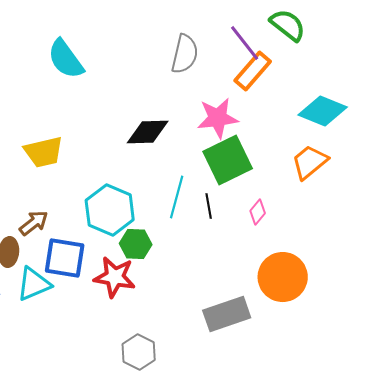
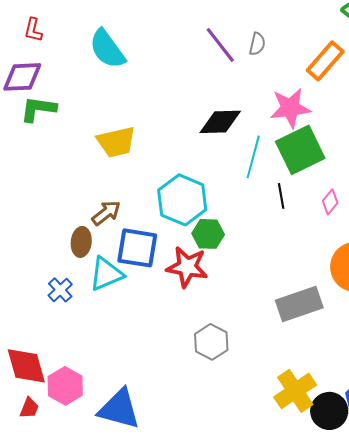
purple line: (245, 43) -> (220, 45), moved
gray semicircle: (185, 54) -> (257, 44), size x0.6
cyan semicircle: (66, 59) -> (107, 49), moved
cyan line: (177, 197) -> (253, 157), moved

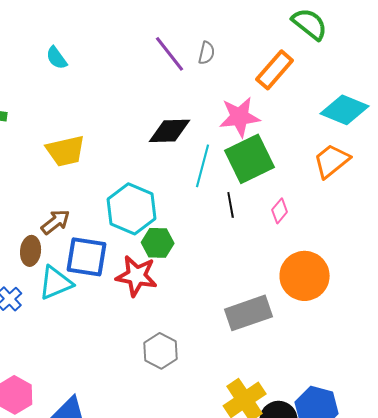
cyan semicircle: (107, 49) -> (57, 58), size x0.6

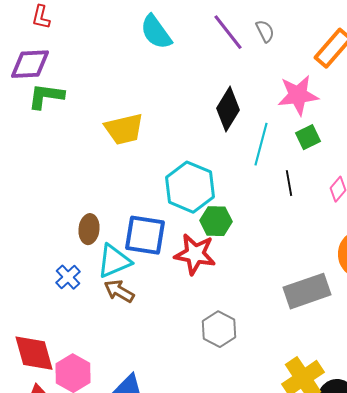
gray semicircle: (207, 53) -> (265, 31), turned -40
cyan semicircle: (57, 58) -> (156, 32), moved, size x1.5
black diamond: (170, 131) -> (228, 109), turned -57
green square: (250, 159) -> (308, 137), size x0.5
brown arrow: (56, 222) -> (119, 291), moved, turned -112

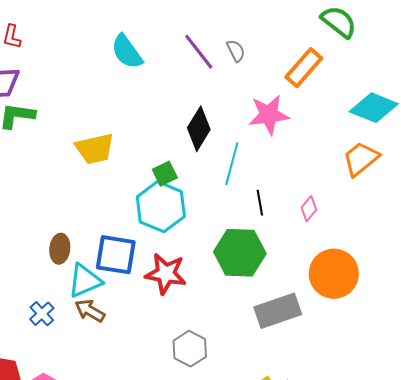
green square: (308, 137) -> (165, 174), moved
green hexagon: (216, 221) -> (240, 253), moved, size x1.6
blue cross: (68, 277) -> (42, 314), moved

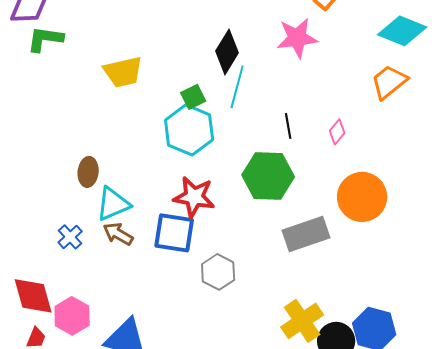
cyan line: (232, 164) -> (237, 87), moved
blue square: (116, 255) -> (174, 233), moved

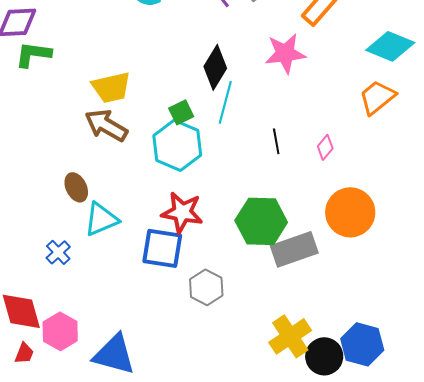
brown ellipse: (88, 172) -> (76, 187), turned -32
green hexagon: (268, 176) -> (261, 221), moved
brown arrow: (118, 234) -> (106, 125), moved, size x1.4

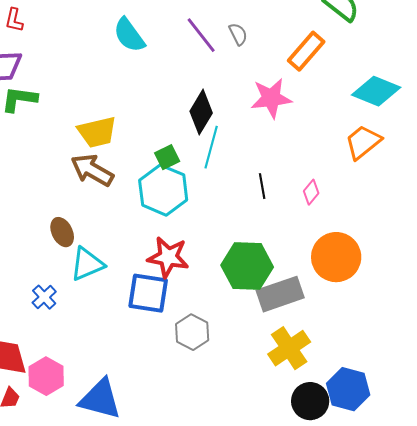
yellow cross: (290, 336) -> (289, 348), moved

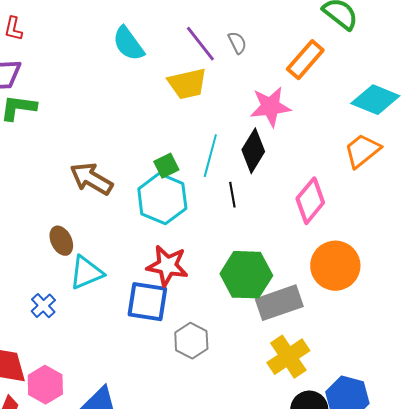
black diamond: (201, 112) -> (253, 151), moved
yellow trapezoid: (97, 132) -> (187, 84), moved
black line: (262, 186) -> (232, 195), moved
pink diamond: (311, 192) -> (310, 201), size x1.8

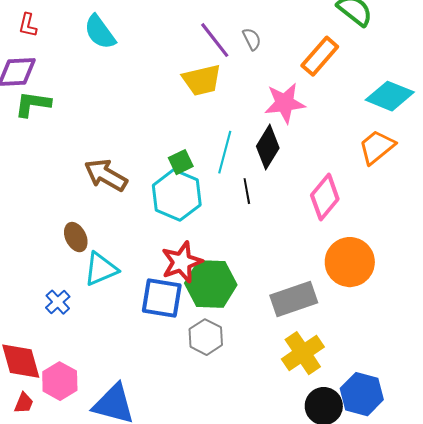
cyan semicircle: (128, 44) -> (100, 32), moved
red star: (167, 266) -> (182, 262), turned -30
green hexagon: (246, 275) -> (211, 284), moved

